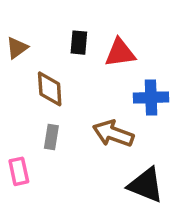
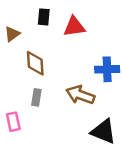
black rectangle: (79, 43) -> (44, 17), moved
red triangle: (120, 53) -> (74, 27), moved

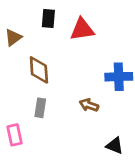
brown arrow: (80, 95) -> (89, 105), size x0.6
black triangle: (103, 131) -> (115, 146), size x0.6

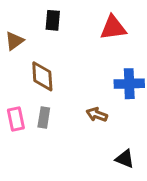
red triangle: (82, 29) -> (113, 28), moved
pink rectangle: (15, 135) -> (16, 119), moved

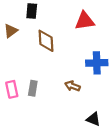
black rectangle: (53, 20) -> (32, 11), moved
brown diamond: (42, 76) -> (46, 41), moved

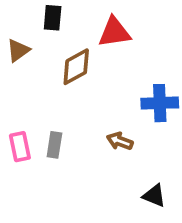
red triangle: (85, 21) -> (114, 32), moved
brown diamond: (46, 41) -> (76, 67), turned 65

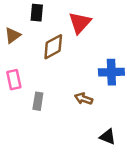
red triangle: (114, 32) -> (80, 23), turned -40
pink rectangle: (20, 147) -> (14, 80), moved

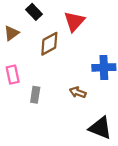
black rectangle: (37, 13) -> (34, 12), turned -49
black triangle: (108, 137) -> (100, 128), size x1.5

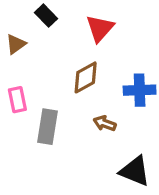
brown diamond: (49, 44) -> (86, 77), moved
gray rectangle: (35, 95) -> (48, 127), size x1.5

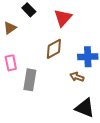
brown arrow: (105, 123) -> (77, 77), moved

